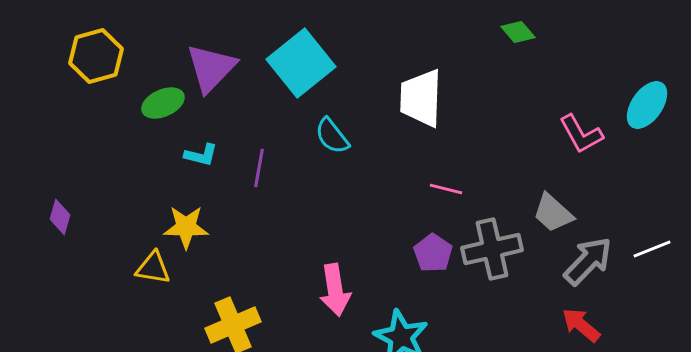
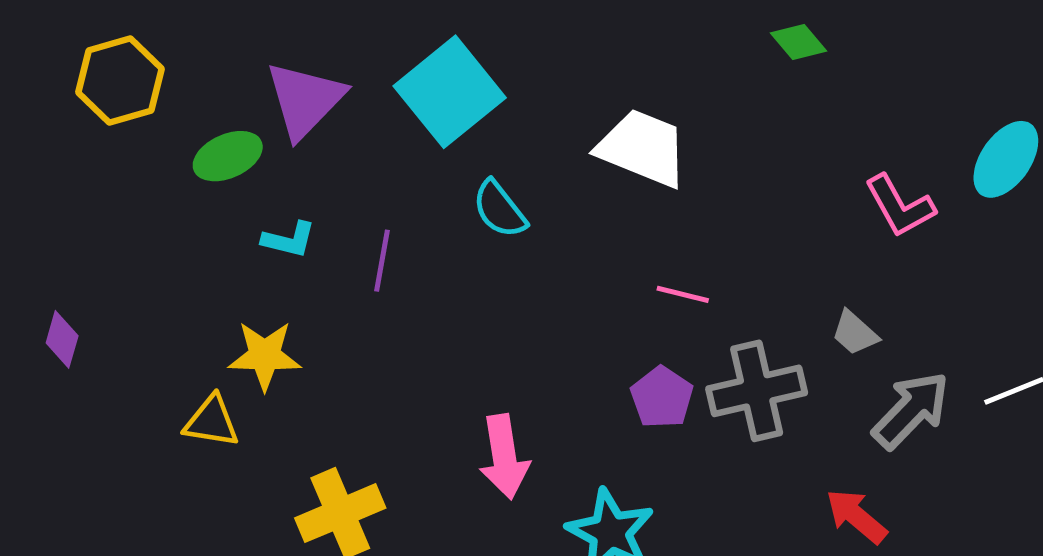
white trapezoid: (421, 98) -> (643, 148), turned 110
gray trapezoid: (553, 213) -> (855, 333), size x0.7
red arrow: (581, 325) -> (856, 516), moved

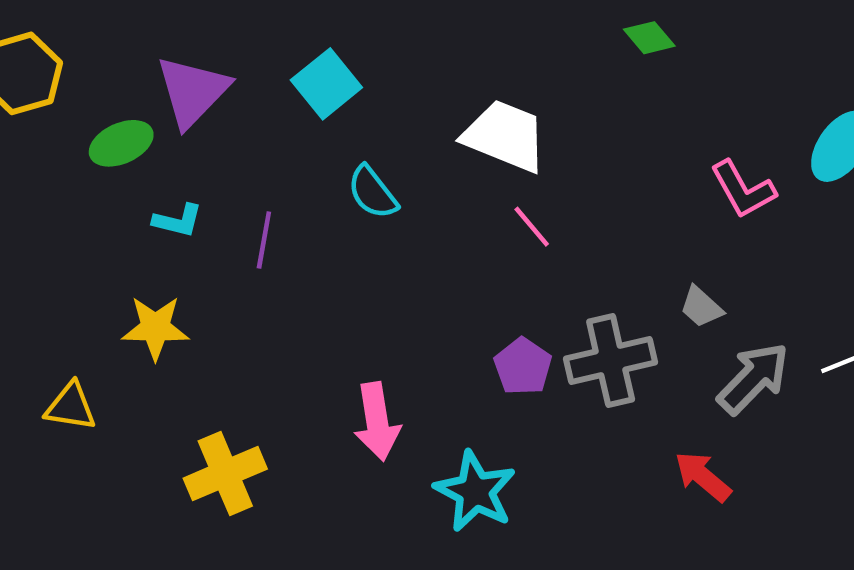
cyan square: (450, 92) -> (326, 84), size x0.7
pink line: (683, 294) -> (532, 227), moved, turned 36
yellow triangle: (212, 421) -> (71, 407), moved

